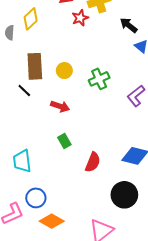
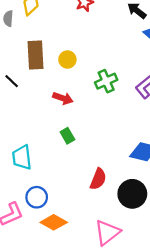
green cross: (99, 79) -> (106, 81), moved
black line: (24, 91) -> (12, 81), moved
red semicircle: (93, 162) -> (98, 179), moved

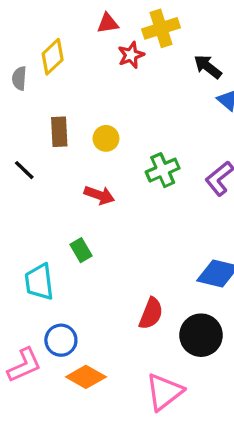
brown rectangle: (36, 55) -> (59, 132), size x0.7
green rectangle: (67, 136) -> (81, 250), moved

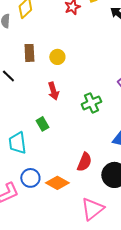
green cross: (163, 170) -> (91, 103), moved
red arrow: (99, 195) -> (53, 91), turned 54
orange diamond: (86, 377) -> (57, 183), moved

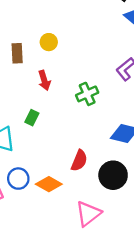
brown rectangle: (29, 53) -> (17, 53), moved
green rectangle: (42, 124) -> (32, 118), turned 56

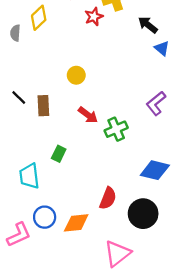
brown rectangle: (17, 53) -> (43, 106), moved
red arrow: (44, 80) -> (88, 115), moved, turned -36
orange diamond: (49, 184) -> (76, 223), turned -35

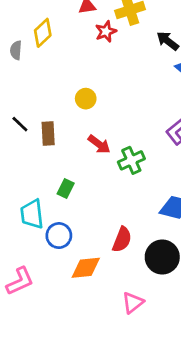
blue circle: (45, 217) -> (59, 236), moved
pink triangle: (117, 253) -> (133, 303), size x0.7

